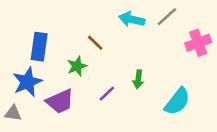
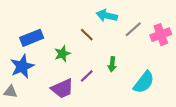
gray line: (167, 17) -> (133, 29), moved
brown line: (95, 43) -> (87, 35), moved
blue rectangle: (39, 47) -> (32, 38), turned 60
purple trapezoid: (60, 101) -> (62, 89), moved

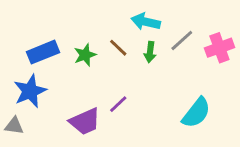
green star: (62, 54) -> (85, 55), moved
green arrow: (112, 64) -> (150, 52), moved

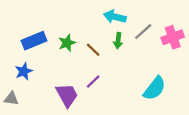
brown line: (118, 48) -> (93, 50), moved
blue star: (30, 91) -> (24, 71), size x0.7
purple trapezoid: (85, 121) -> (67, 95), turned -95

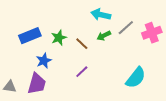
green arrow: (118, 41) -> (104, 36), turned 56
blue star: (24, 71) -> (44, 61), moved
purple trapezoid: (67, 95) -> (37, 84), moved, turned 45

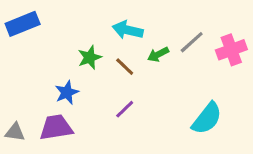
cyan arrow: (101, 15) -> (128, 30), moved
blue rectangle: (30, 36) -> (23, 24), moved
purple trapezoid: (37, 84) -> (56, 128), turned -115

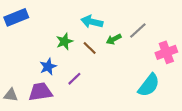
pink cross: (231, 50) -> (166, 52), moved
purple line: (125, 109) -> (74, 79), moved

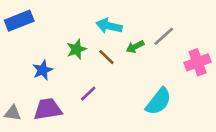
blue star: (48, 67) -> (43, 70), moved
cyan semicircle: (149, 85) -> (158, 101), moved

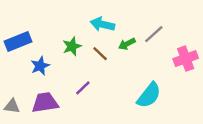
blue rectangle: (19, 21) -> (18, 41), moved

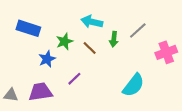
blue rectangle: (18, 41) -> (28, 28), moved, turned 40
green arrow: (127, 44) -> (114, 39), turned -56
blue star: (40, 66) -> (47, 59), moved

